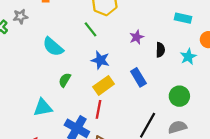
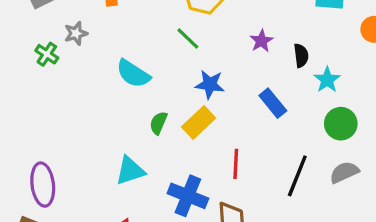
cyan star: (188, 57) -> (327, 80), moved
yellow rectangle: (104, 85) -> (199, 123), moved
red line: (98, 109) -> (236, 164), moved

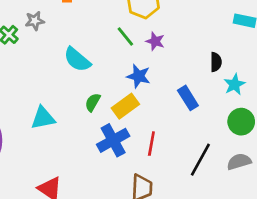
purple star: (261, 41) -> (155, 41), moved, turned -30
cyan triangle: (130, 171) -> (43, 118), moved
blue cross: (188, 196) -> (113, 140), moved, turned 32

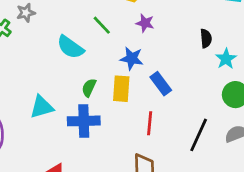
green line: (125, 37) -> (102, 25), moved
blue rectangle: (188, 98) -> (161, 84), moved
yellow rectangle: (125, 106) -> (121, 89), turned -45
blue cross: (113, 140) -> (84, 121), moved, turned 32

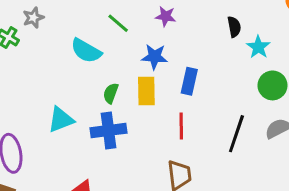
blue rectangle: (161, 84) -> (189, 81), turned 55

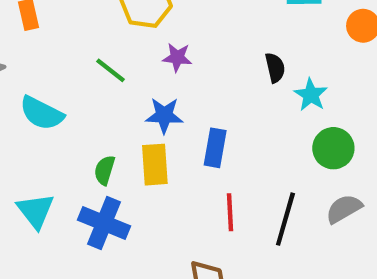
cyan semicircle: (86, 51) -> (42, 113), moved
cyan triangle: (61, 120) -> (36, 211), turned -44
red line: (181, 126) -> (230, 212), moved
blue cross: (109, 130) -> (104, 223), turned 32

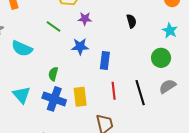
cyan star: (311, 95) -> (170, 31), moved
yellow rectangle: (155, 165) -> (80, 97), moved
black line: (285, 219) -> (140, 93), turned -30

